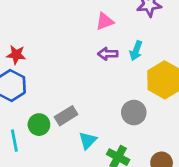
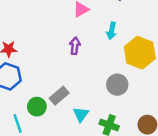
purple arrow: (108, 54) -> (75, 46), moved, turned 105

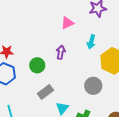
green circle: (37, 107) -> (37, 65), moved

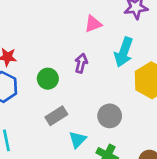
cyan arrow: (91, 42) -> (124, 52), size x1.5
gray circle: (93, 86) -> (110, 116), moved

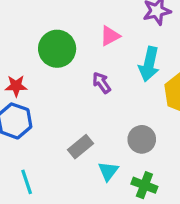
purple arrow: (81, 63) -> (102, 83), turned -42
green circle: (48, 79) -> (57, 49), moved, size x1.5

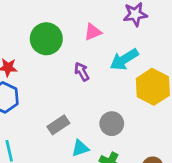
cyan arrow: (149, 64) -> (124, 59), turned 40
cyan triangle: (108, 171) -> (80, 148), turned 30

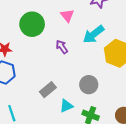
pink triangle: (93, 32) -> (67, 16), turned -40

